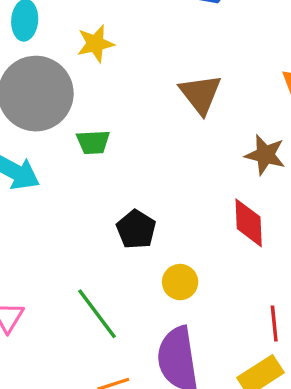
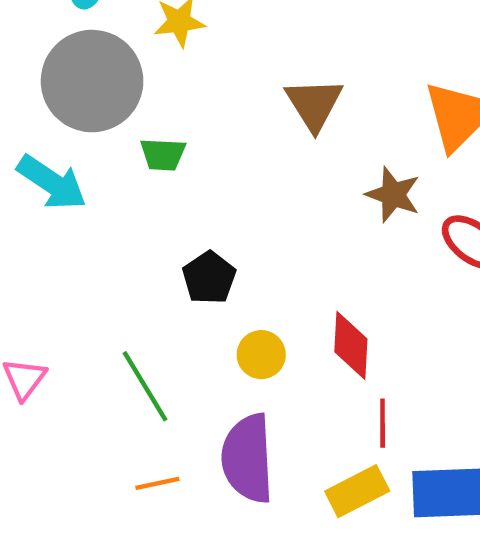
red diamond: (249, 223) -> (351, 345), moved

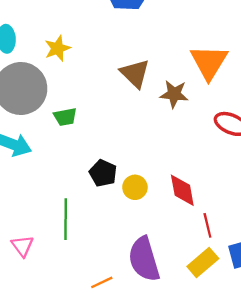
brown star: (393, 195) -> (174, 94), moved
yellow circle: (261, 355) -> (135, 187), moved
green line: (145, 386) -> (66, 219), moved, turned 45

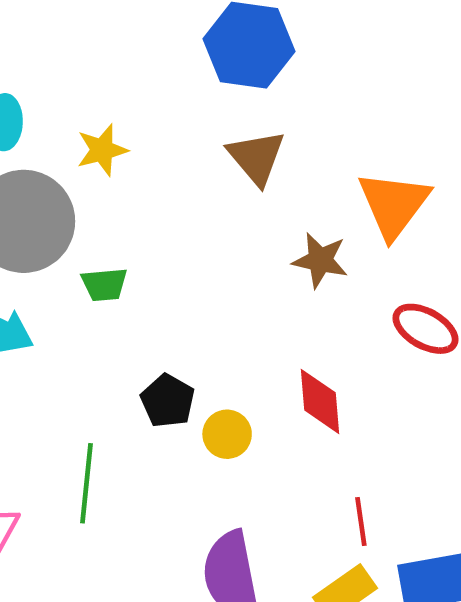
brown triangle: (135, 73) -> (256, 157), moved
red diamond: (182, 190) -> (320, 401), moved

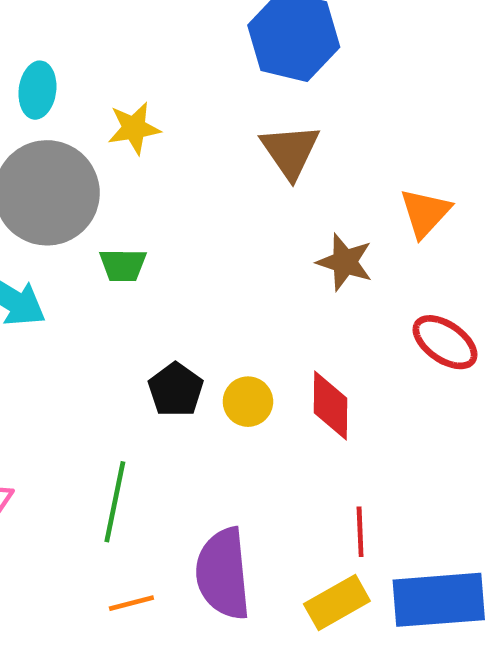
orange triangle: (394, 205) -> (425, 213), size x0.7
yellow circle: (227, 434) -> (248, 402), moved
green line: (87, 483) -> (115, 502), moved

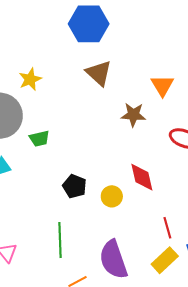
yellow circle: (248, 402) -> (112, 196), moved

